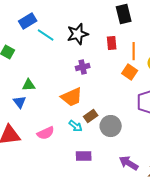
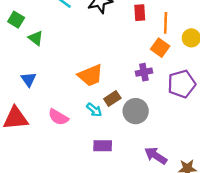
purple cross: (83, 67) -> (144, 72), moved
green triangle: (29, 85) -> (36, 38), moved, turned 40
pink semicircle: (46, 133) -> (58, 117), turned 54

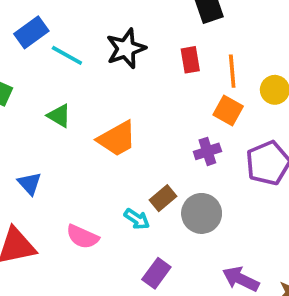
green triangle: (36, 38) -> (59, 116), moved
orange trapezoid: (90, 75) -> (117, 139), moved
purple rectangle: (103, 146) -> (156, 273), turned -48

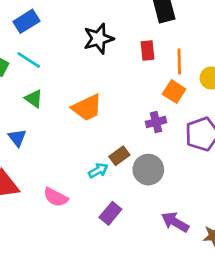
cyan line: (67, 55) -> (29, 60), moved
green triangle: (59, 116) -> (34, 99), moved
cyan arrow: (137, 219) -> (98, 171), turned -66
pink semicircle: (82, 237) -> (56, 197), moved

